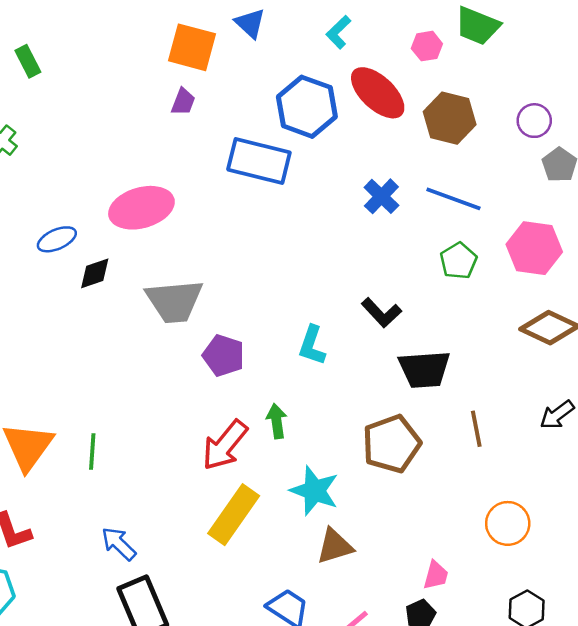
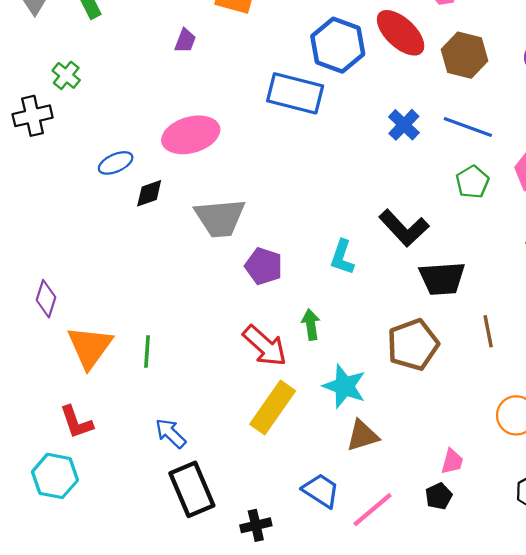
purple trapezoid: (183, 102) -> (185, 41), moved
black L-shape: (381, 313) -> (404, 228), size x1.4
red arrow: (225, 445) -> (265, 346), turned -87

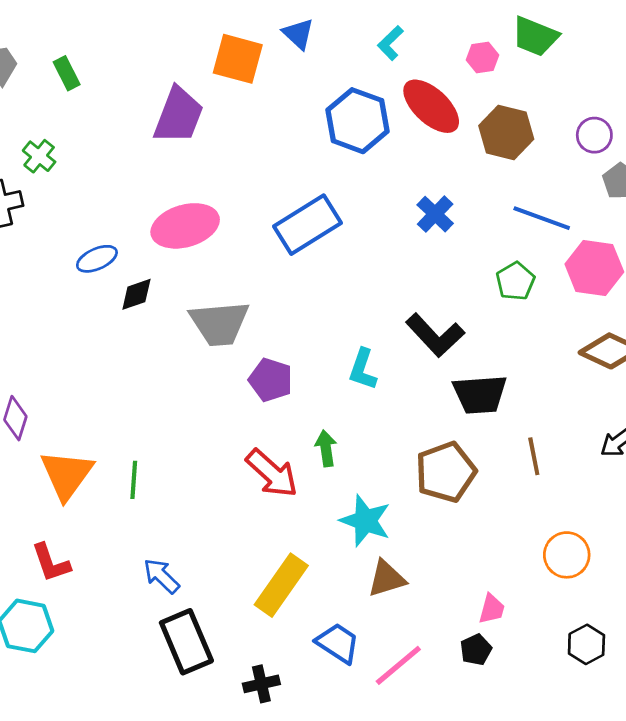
purple trapezoid: (185, 41) -> (179, 115), size x2.0
blue rectangle: (295, 93) -> (307, 225), moved, turned -46
blue line: (468, 127) -> (542, 218), moved
yellow rectangle: (273, 408) -> (281, 585), moved

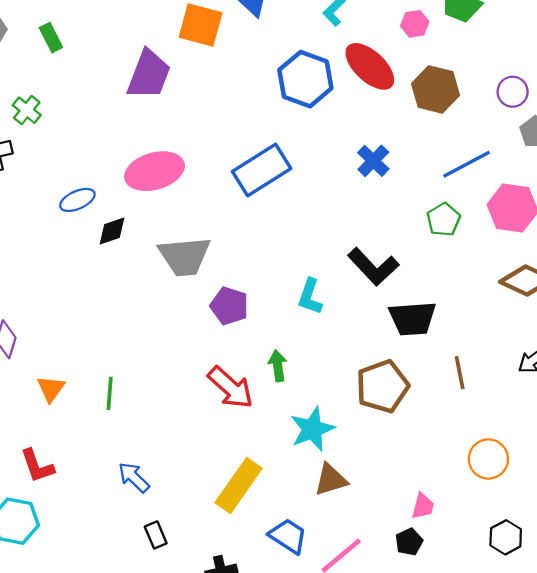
blue line: (542, 218) -> (467, 164), turned -48
orange triangle: (67, 475) -> (51, 389), size x0.6
cyan star: (365, 521) -> (312, 429), turned 30
black rectangle: (186, 642) -> (156, 535), size x0.5

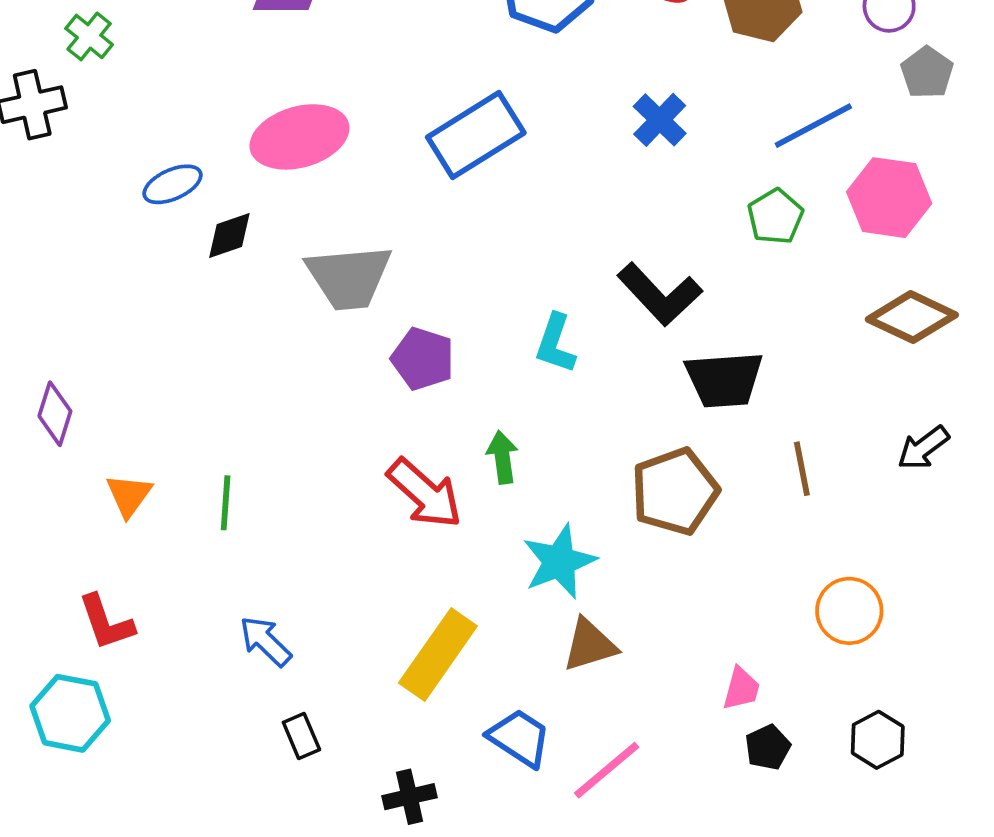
black pentagon: (409, 542) -> (768, 747), moved

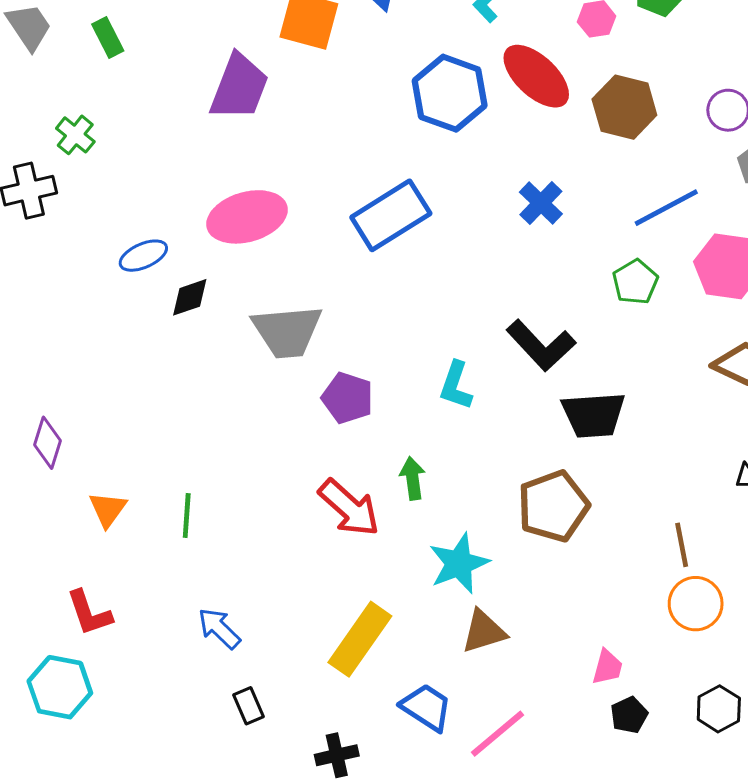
brown line: (802, 469) -> (682, 545), moved

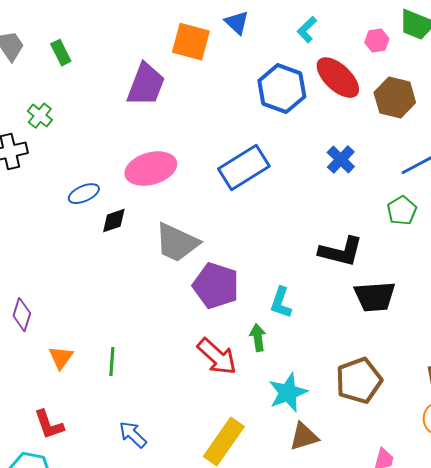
gray trapezoid: (287, 331) -> (177, 243), turned 30
black L-shape: (541, 345) -> (341, 252), turned -33
cyan L-shape: (456, 386) -> (281, 303), moved
purple pentagon: (348, 398) -> (216, 286), size x1.4
brown pentagon: (553, 506) -> (359, 381), moved

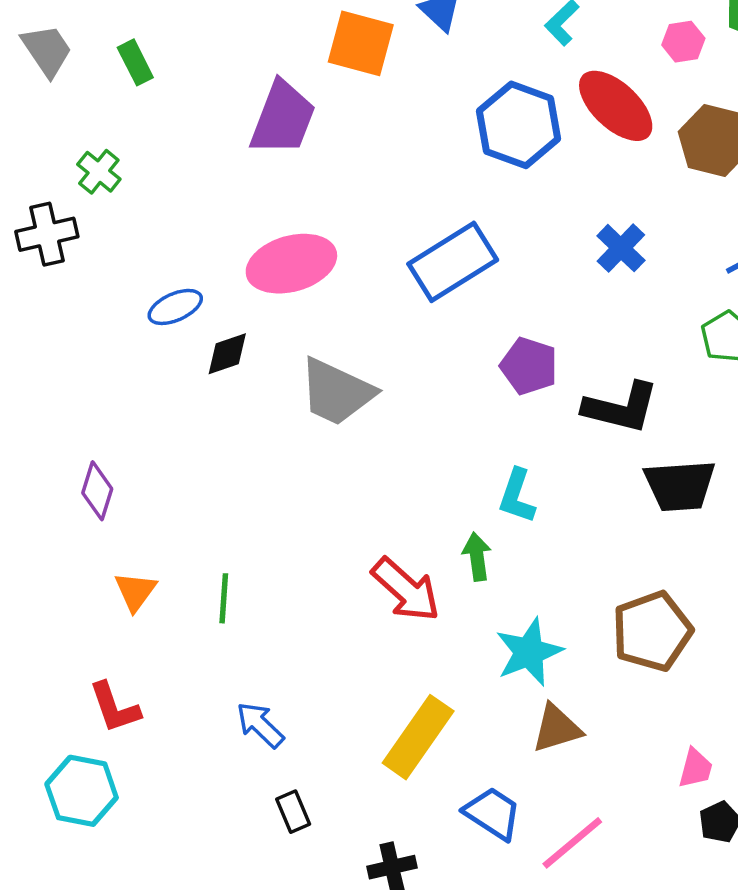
purple pentagon: (216, 286) -> (529, 366), moved, size x0.7
purple diamond: (22, 315) -> (97, 491), moved

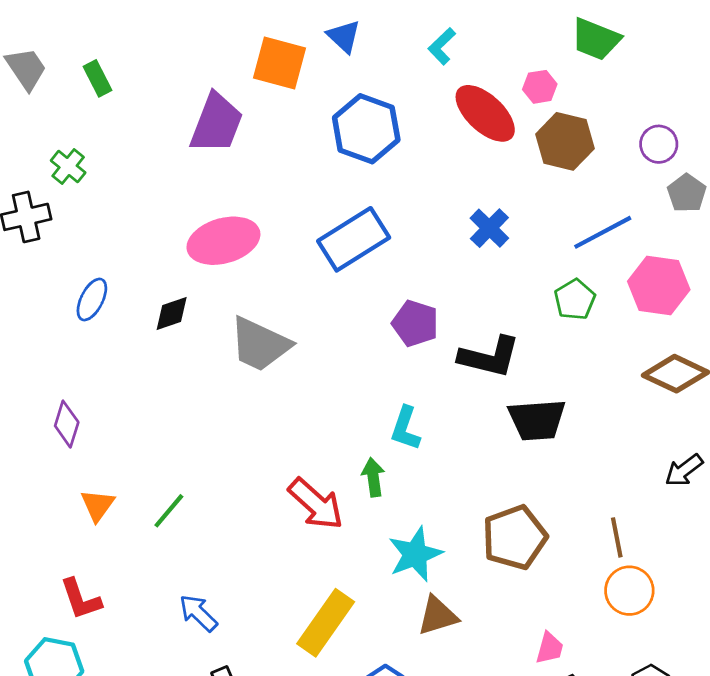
pink hexagon: (683, 42) -> (540, 87), moved
blue hexagon: (519, 125) -> (366, 129), moved
blue ellipse: (175, 307) -> (92, 300), moved, turned -39
green line: (224, 598) -> (169, 511), turned 36

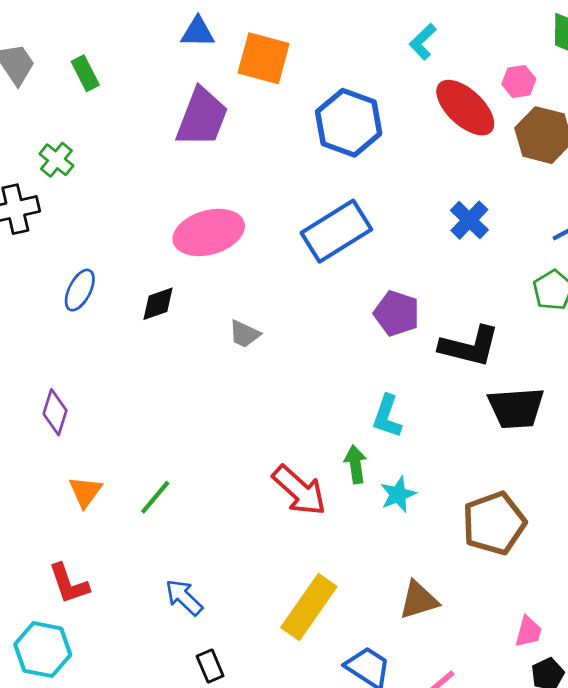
blue triangle: (344, 36) -> (198, 32), moved, turned -42
gray trapezoid: (260, 344) -> (244, 334), size x0.5
cyan star: (415, 554) -> (398, 494), moved, size x0.7

